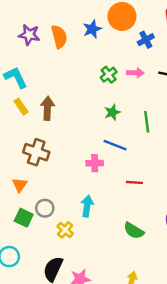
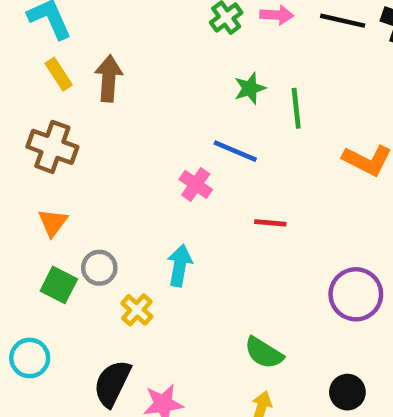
green star: (112, 112) -> (250, 88), moved
brown cross: (36, 152) -> (52, 147), moved
pink cross: (95, 163) -> (196, 184), turned 35
green semicircle: (134, 231) -> (264, 353), moved

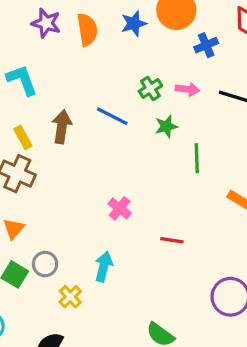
yellow rectangle: (59, 74) -> (23, 137), moved
green star: (250, 88) -> (166, 126), moved
blue line: (235, 151) -> (112, 116), moved

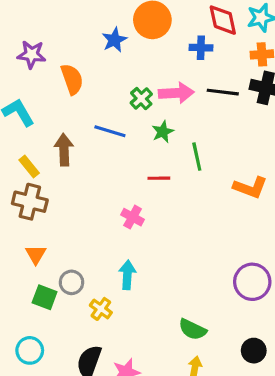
orange semicircle: (87, 30) -> (72, 79), moved
blue cross: (206, 45) -> (201, 48), moved, turned 35
pink arrow: (187, 89) -> (176, 93), size x1.5
red line: (172, 240) -> (159, 178), moved

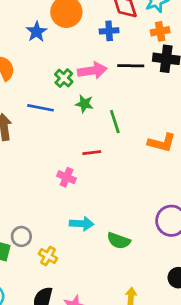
green star: (163, 132) -> (84, 104), turned -30
red line: (159, 178) -> (92, 153), moved
cyan arrow: (127, 275) -> (82, 224), moved, turned 95
green semicircle: (192, 329) -> (119, 241), moved

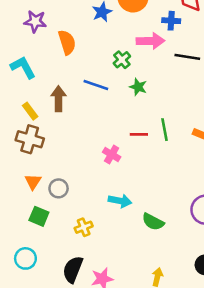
pink arrow: (92, 71) -> (150, 41), moved
green line: (115, 122) -> (165, 130), moved
gray circle: (21, 236) -> (59, 188), moved
yellow cross: (48, 256) -> (84, 227), turned 30

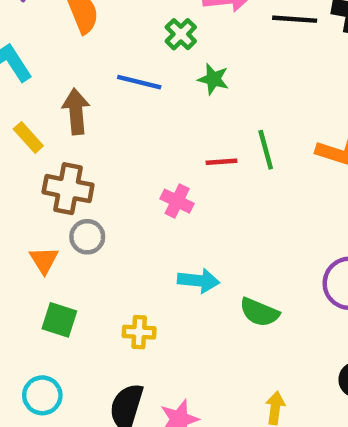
brown cross: (30, 139) -> (68, 189), moved
gray circle: (59, 188) -> (87, 237), moved
yellow cross: (84, 227) -> (139, 332), turned 30

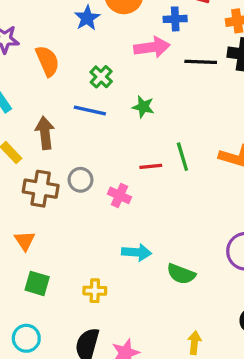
green cross: (181, 34) -> (101, 77), moved
gray circle: (87, 237) -> (80, 180), moved

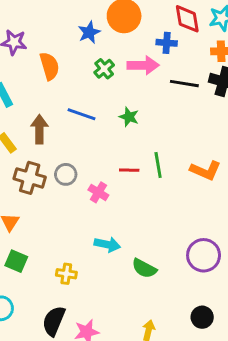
green cross: (101, 77) -> (104, 69), moved

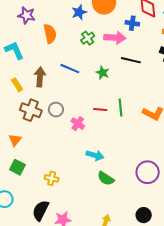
black line: (184, 84) -> (131, 60), moved
cyan arrow: (107, 244) -> (95, 155), moved

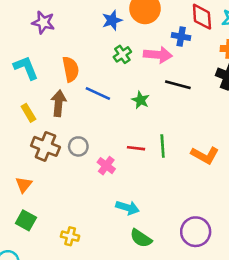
orange semicircle: (50, 34) -> (71, 69), moved

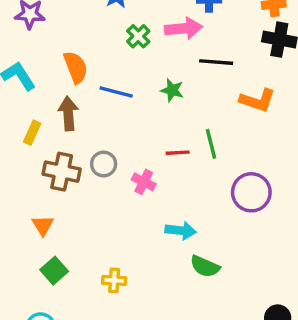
yellow rectangle: (28, 113) -> (32, 133), turned 66
orange L-shape: (205, 155) -> (258, 100), moved
green square: (26, 220) -> (54, 271), turned 30
purple circle: (196, 232) -> (251, 192), moved

